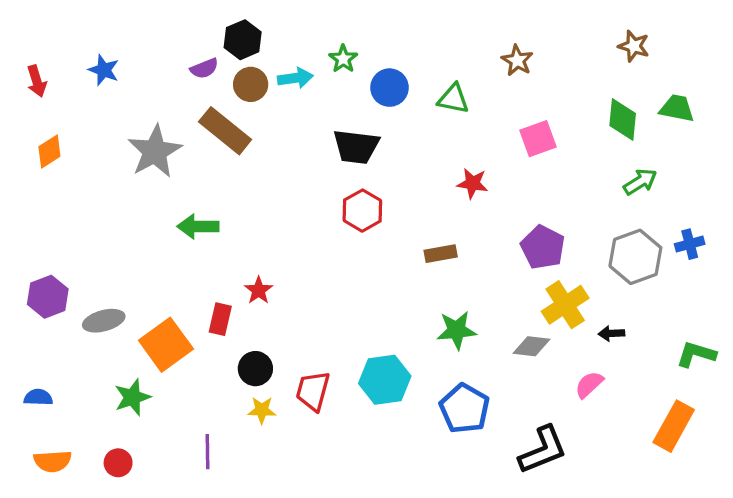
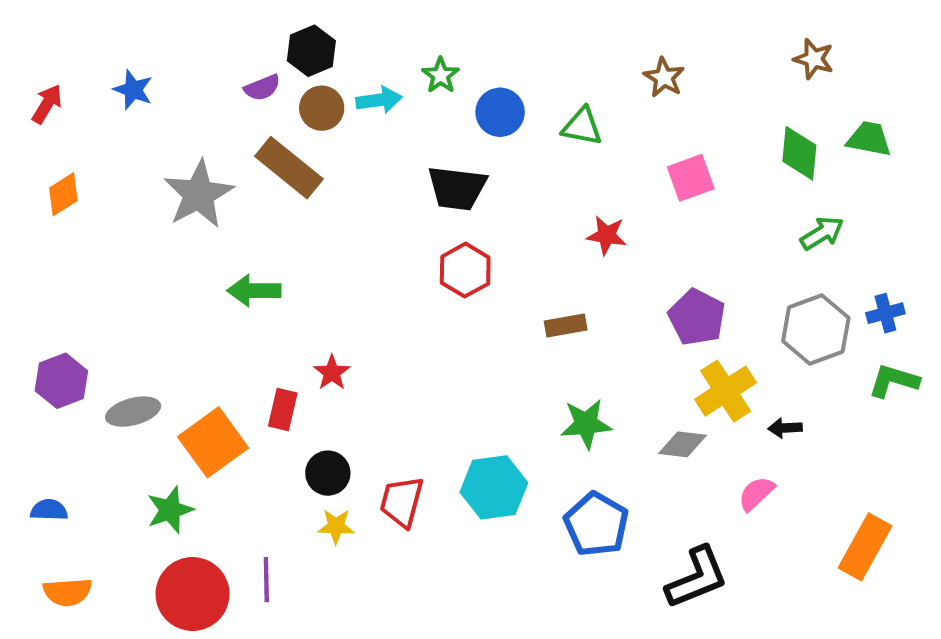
red arrow: (37, 81) -> (47, 104), turned -132
green L-shape: (696, 354) -> (894, 381), moved
red circle: (118, 463) -> (193, 594), moved, size x2.0

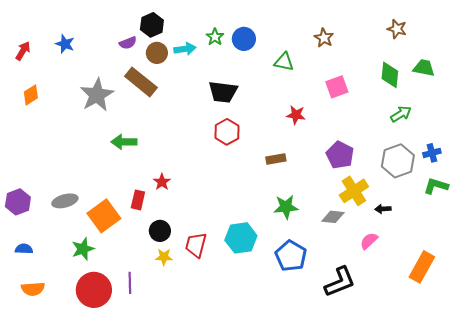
blue circle: (500, 112) -> (244, 39), moved
purple hexagon: (61, 381) -> (18, 202), moved

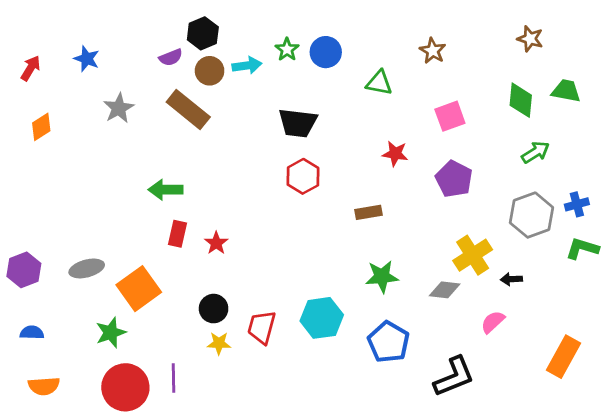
gray star: (97, 95) -> (119, 108), moved, size x0.7
purple pentagon: (340, 155) -> (454, 179), moved
red rectangle: (138, 200) -> (177, 234), moved

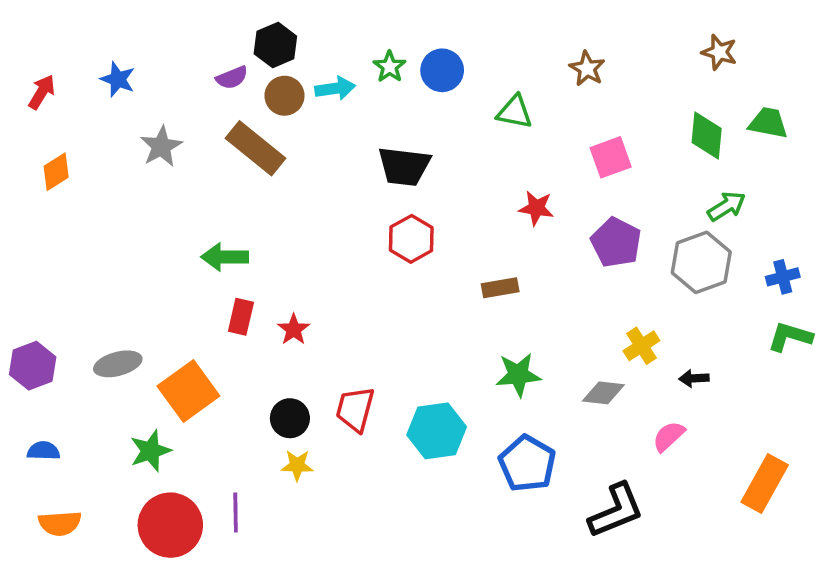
gray hexagon: (531, 215) -> (701, 262), moved
yellow cross: (473, 255) -> (641, 346), size x0.7
red trapezoid: (262, 327) -> (355, 409), moved

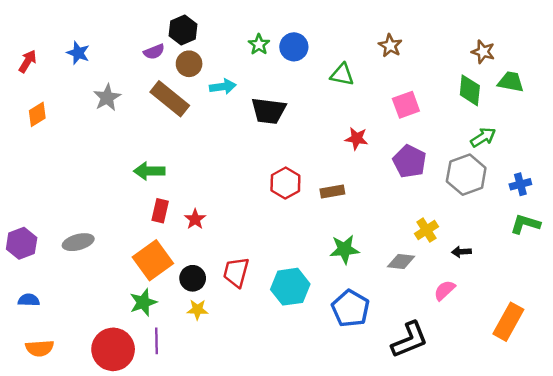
brown star: (719, 52) -> (483, 52), moved
cyan arrow: (335, 88) -> (223, 87), moved
red hexagon: (411, 239) -> (285, 183), moved
orange square: (188, 391) -> (153, 260), moved
green star: (150, 451) -> (143, 302), moved

